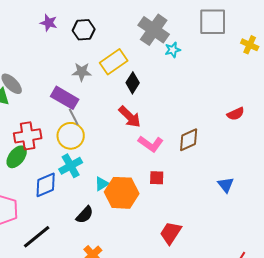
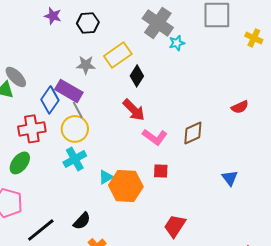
green ellipse: (17, 157) -> (20, 163), moved
blue diamond: (46, 185) -> (50, 100), moved, turned -32
black semicircle: (85, 215) -> (82, 221), moved

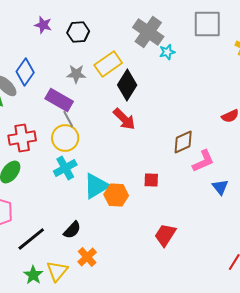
black diamond: (137, 76) -> (127, 85), size x1.4
blue diamond: (50, 100) -> (25, 72), moved
pink L-shape: (155, 137) -> (203, 161), moved, turned -60
cyan triangle: (106, 177) -> (96, 186), size x1.8
orange hexagon: (126, 186) -> (116, 195), size x0.7

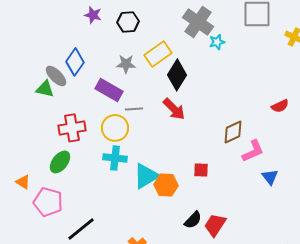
gray line: (68, 119) -> (134, 109), moved, turned -66
cyan cross: (65, 168) -> (115, 158), turned 35
black semicircle: (72, 230) -> (193, 220), moved

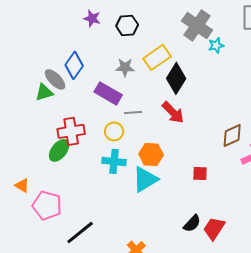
green triangle: (45, 89) -> (44, 92), turned -30
yellow circle: (115, 128) -> (114, 131), size x0.7
green ellipse: (60, 162) -> (59, 150), moved
orange hexagon: (166, 185) -> (151, 154), moved

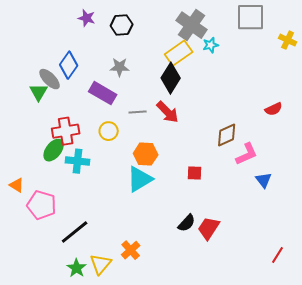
yellow rectangle: (157, 57) -> (179, 53), moved
green triangle: (44, 92) -> (39, 92), turned -42
gray line: (133, 112) -> (138, 112), moved
cyan cross: (114, 161) -> (78, 161), moved

